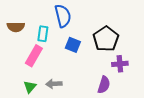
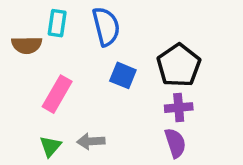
cyan rectangle: (43, 34) -> (57, 23), moved
purple cross: (120, 64) -> (179, 108), moved
purple semicircle: (104, 85) -> (175, 143), turned -36

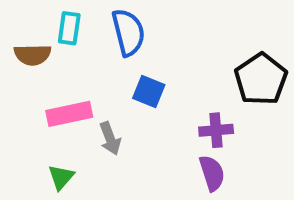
black pentagon: (179, 65) -> (261, 79), moved
pink rectangle: (57, 94) -> (69, 114), turned 48
gray arrow: (91, 141) -> (110, 138), moved, turned -108

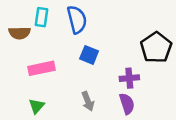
gray arrow: (110, 138) -> (88, 101), moved

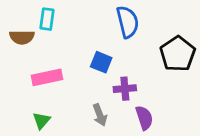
blue semicircle: (77, 20) -> (128, 22), moved
purple cross: (129, 78) -> (125, 89), moved

